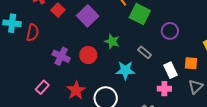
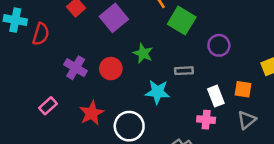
gray rectangle: (145, 52) -> (184, 71), turned -48

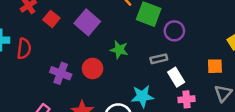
purple circle: (219, 45) -> (174, 31), moved
cyan star: (157, 92) -> (142, 96), moved
white rectangle: (216, 96) -> (176, 77), moved

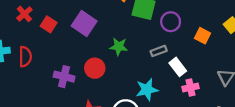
orange square: (215, 66) -> (203, 36), moved, turned 35

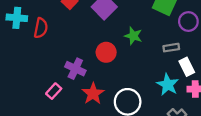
purple cross: (64, 77) -> (75, 69), moved
cyan star: (147, 90) -> (168, 85), moved, turned 30

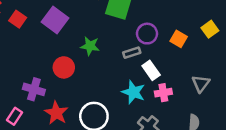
purple circle: (188, 22) -> (147, 34), moved

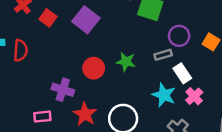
green star: (90, 46) -> (126, 62), moved
pink cross: (163, 93) -> (194, 96), turned -35
pink rectangle: (14, 116) -> (42, 117), turned 49

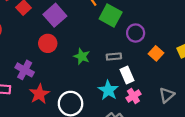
purple circle: (179, 36) -> (136, 33), moved
red circle: (94, 68) -> (48, 43), moved

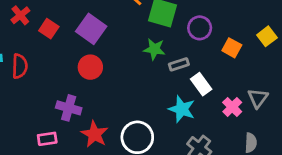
green star: (82, 56) -> (154, 49), moved
pink cross: (133, 96) -> (232, 107), moved

